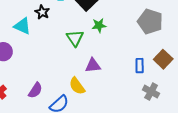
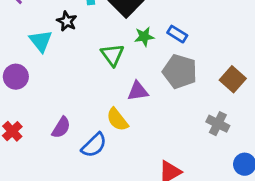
gray pentagon: (150, 21) -> (180, 71), moved
cyan triangle: (22, 26) -> (41, 41), turned 30
blue rectangle: (140, 66) -> (177, 34), moved, turned -56

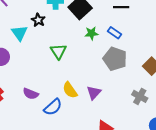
green triangle: (112, 55) -> (58, 51), moved
purple triangle: (138, 91) -> (94, 93), moved, turned -42
purple semicircle: (61, 127) -> (31, 94), turned 77

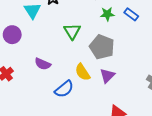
gray pentagon: (115, 59) -> (102, 47), moved
purple semicircle: (31, 94) -> (43, 64), moved

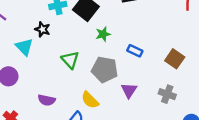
blue rectangle: (131, 14) -> (135, 51), moved
purple triangle: (107, 76) -> (129, 90), moved

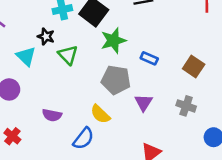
green star: (103, 34) -> (113, 40), size x1.5
green triangle: (70, 60) -> (68, 55), moved

